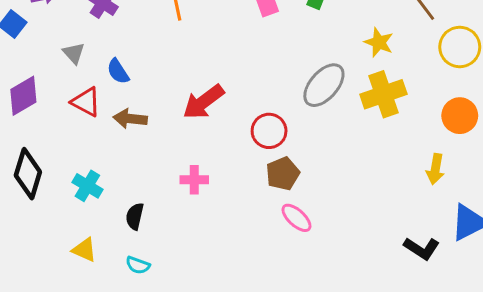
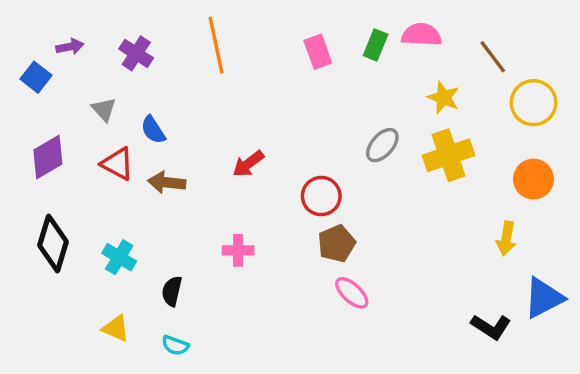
gray ellipse: (324, 85) -> (382, 145), size x0.7
red arrow: (203, 102) -> (248, 164), size x0.7

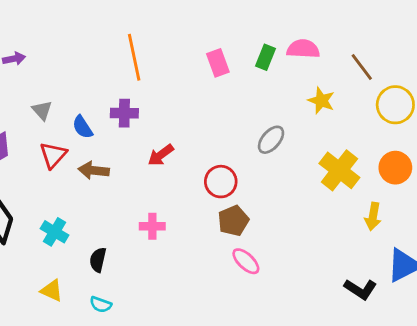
purple cross: (136, 53) -> (124, 113), moved, turned -32
yellow cross: (449, 155) -> (339, 170), moved, turned -33
red triangle: (117, 164) -> (53, 155), turned 44

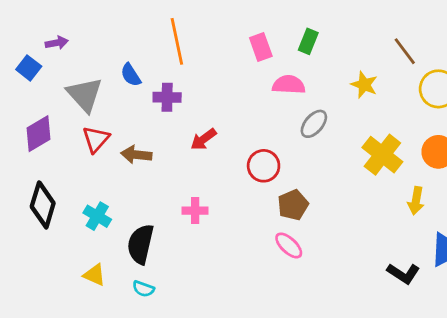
pink semicircle: (303, 49) -> (289, 85), moved
gray triangle: (42, 110) -> (85, 95), size x1.8
blue semicircle: (82, 127) -> (131, 75), moved
brown pentagon: (233, 221) -> (293, 205), moved
black semicircle: (98, 260) -> (141, 244), size x1.6

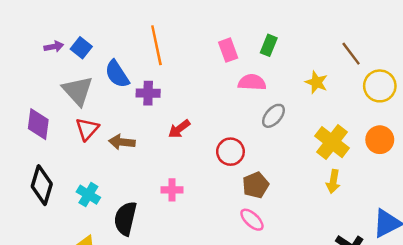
blue square: (29, 68) -> (81, 48), moved
blue semicircle: (131, 75) -> (117, 74), size x1.4
purple diamond: (38, 134) -> (38, 124), turned -52
yellow arrow: (416, 201) -> (333, 181), moved

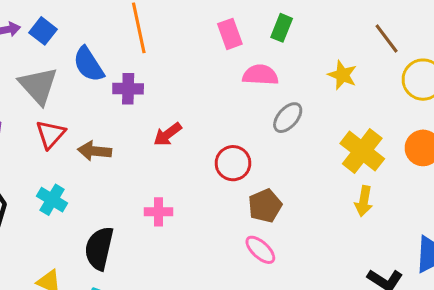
cyan cross: (88, 195) -> (52, 200), moved

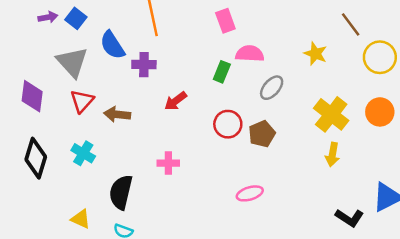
green rectangle: (282, 28) -> (222, 72), moved
brown pentagon: (265, 206) -> (262, 134), moved
pink ellipse: (260, 250) -> (250, 193), turned -60

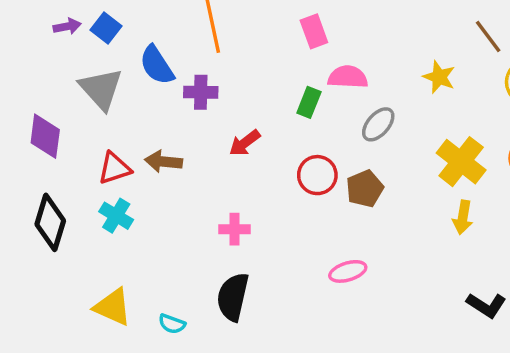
red triangle: (82, 101) -> (114, 168), moved, turned 30
black semicircle: (121, 192) -> (233, 297), moved
yellow triangle: (81, 219) -> (113, 307), size x1.4

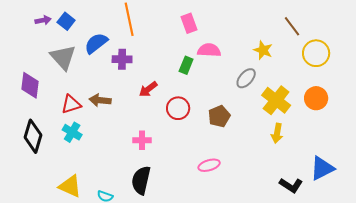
blue semicircle: (157, 65) -> (96, 43), turned 85
gray ellipse: (378, 124) -> (246, 78), moved
red circle: (317, 175) -> (178, 108), moved

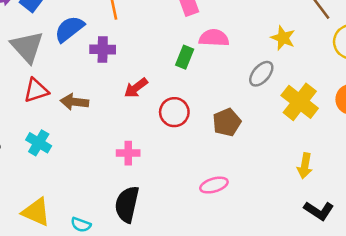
red triangle: (71, 104) -> (36, 90), moved
yellow arrow: (277, 133) -> (305, 166), moved

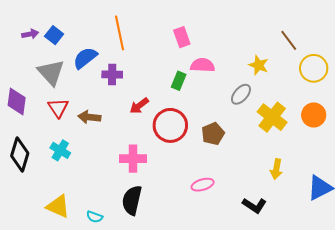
red triangle: (36, 90) -> (58, 108), turned -45
red circle: (174, 112) -> (170, 125), size x1.4
pink cross: (128, 153) -> (133, 159), size x1.4
black L-shape: (319, 211) -> (254, 205), moved

